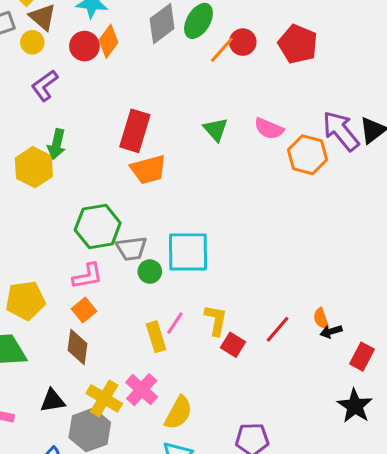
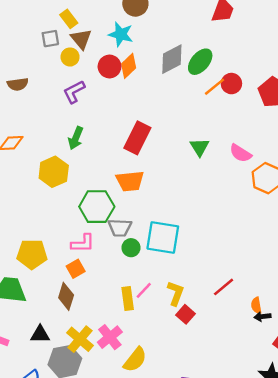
yellow hexagon: (34, 167) -> (54, 172), moved
orange trapezoid: (148, 169) -> (130, 181), moved
red line: (278, 329) -> (224, 287), moved

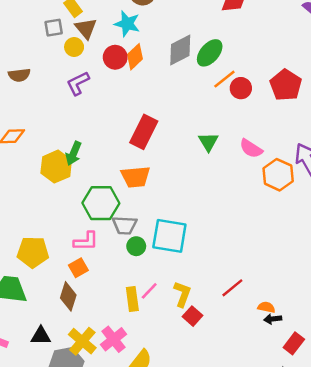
red circle: (231, 84) -> (241, 88), moved
green arrow: (76, 138) -> (74, 153), moved
orange semicircle: (256, 305) -> (266, 307), turned 112

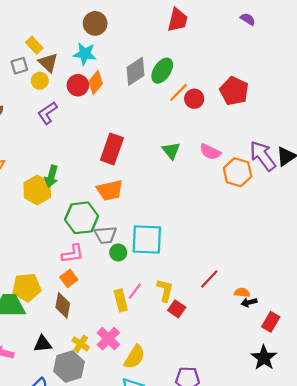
yellow pentagon: (33, 252) -> (27, 287), moved
yellow cross: (82, 341) -> (81, 344), size x0.7

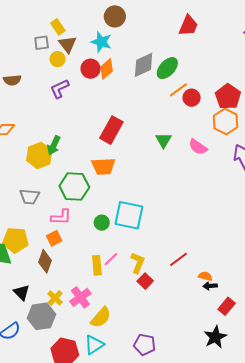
orange hexagon: (238, 172) -> (226, 121), moved
gray trapezoid: (105, 235) -> (30, 197), moved
black triangle: (43, 344) -> (22, 292), turned 42

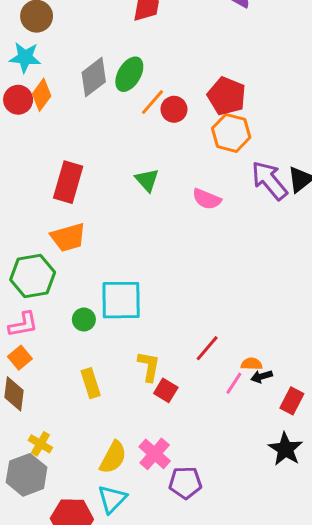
pink semicircle: (198, 147) -> (207, 199), moved
pink line: (111, 259) -> (234, 383), moved
pink cross: (80, 297) -> (155, 454), moved

